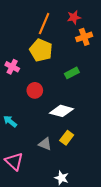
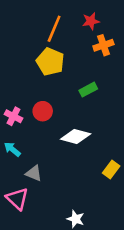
pink cross: (12, 67) -> (13, 116), moved
yellow rectangle: (67, 138) -> (111, 169), moved
gray triangle: (45, 144) -> (34, 173), moved

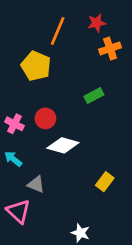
yellow pentagon: (50, 62) -> (36, 66), moved
white diamond: (76, 137) -> (63, 145), moved
yellow rectangle: (111, 169) -> (105, 182), moved

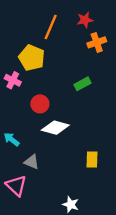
pink cross: (14, 124) -> (13, 80), moved
yellow rectangle: (105, 182) -> (92, 160), turned -35

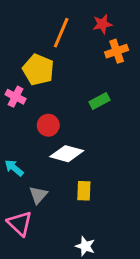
yellow rectangle: (92, 160) -> (84, 191), moved
gray triangle: (32, 162) -> (38, 195), turned 49

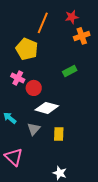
pink cross: (16, 97) -> (18, 78), moved
gray triangle: (38, 195) -> (34, 129), moved

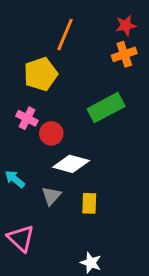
red star: (72, 17) -> (126, 25), moved
yellow pentagon: (27, 49) -> (41, 74), turned 30
green rectangle: (70, 71) -> (106, 108), size x1.6

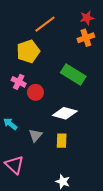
orange line: (65, 35) -> (45, 24), turned 30
green rectangle: (106, 108) -> (73, 74), turned 60
white diamond: (71, 164) -> (65, 113), moved

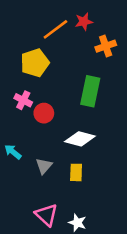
red star: (87, 18) -> (84, 22), moved
green rectangle: (73, 74) -> (90, 91), turned 70
pink triangle: (14, 165) -> (46, 215), moved

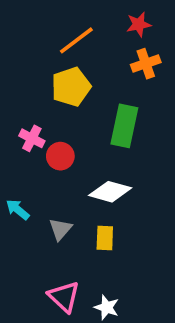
red star: (84, 22) -> (139, 24), moved
yellow pentagon: (35, 63) -> (71, 87), moved

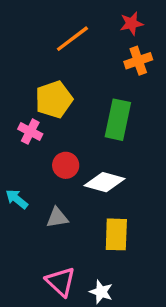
yellow pentagon: (71, 87) -> (54, 99), moved
red circle: (60, 156) -> (66, 165), moved
gray triangle: (60, 229) -> (57, 218), turned 40
yellow rectangle: (105, 238) -> (116, 234), moved, size x1.4

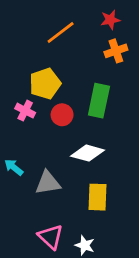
red circle: (66, 165) -> (62, 115), moved
gray triangle: (57, 218) -> (48, 183), size x1.4

